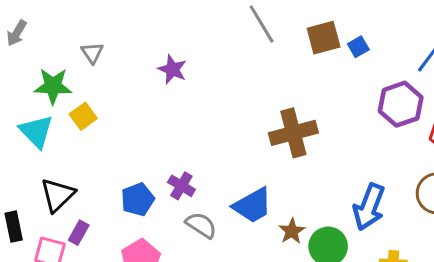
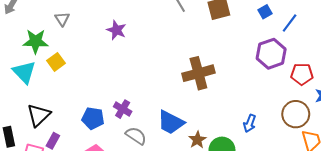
blue square: (358, 47) -> (265, 12), moved
blue pentagon: (138, 199) -> (93, 118), turned 30
blue trapezoid: (253, 205) -> (171, 122), turned 56
blue arrow: (369, 207) -> (250, 123), size x0.6

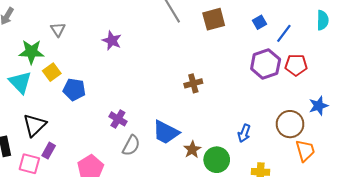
brown cross: (198, 73) -> (193, 83), size x0.6
red pentagon: (302, 74) -> (296, 65), moved
blue pentagon: (93, 118) -> (74, 89), moved
gray semicircle: (136, 136) -> (131, 145), turned 85

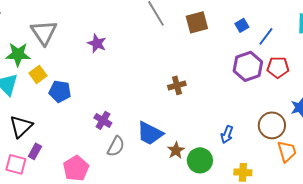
gray triangle: (58, 29) -> (44, 32), size x1.8

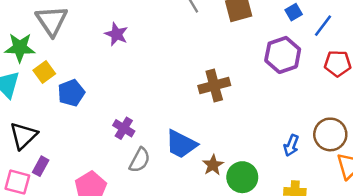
purple hexagon: (248, 66) -> (283, 55), moved
brown cross: (177, 85) -> (214, 86), size x1.4
blue pentagon: (60, 91) -> (71, 93), turned -30
blue arrow: (227, 134) -> (291, 145), moved

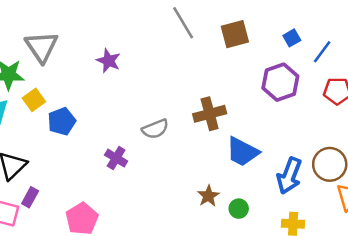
blue trapezoid: (181, 144) -> (242, 152), moved
blue arrow: (291, 145) -> (289, 176), size x1.6
gray semicircle: (140, 160) -> (155, 129), moved, turned 40
green circle: (242, 177) -> (239, 209), size x0.6

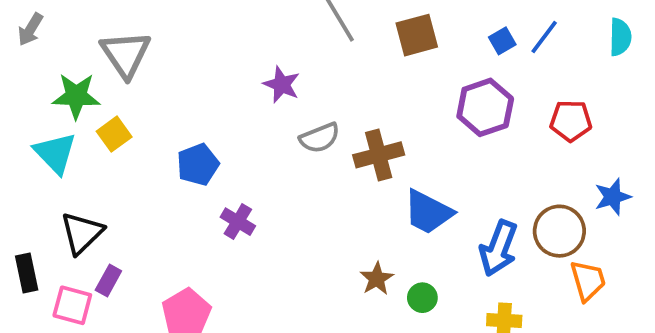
blue line: (322, 52) -> (544, 37), moved
purple star: (108, 61) -> (282, 85), moved
blue pentagon: (62, 121) -> (198, 164), moved
gray semicircle: (155, 129) -> (320, 138), moved

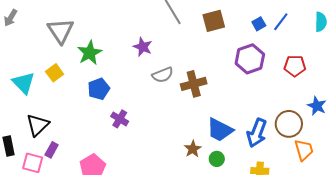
green star: (76, 96) -> (90, 53), moved, turned -30
blue star: (613, 197) -> (317, 106), turned -30
blue trapezoid: (428, 212) -> (220, 130), moved

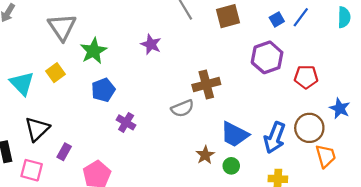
red pentagon: (295, 66) -> (306, 77), moved
gray semicircle: (163, 75) -> (182, 108), moved
purple rectangle: (52, 150) -> (64, 152), moved

